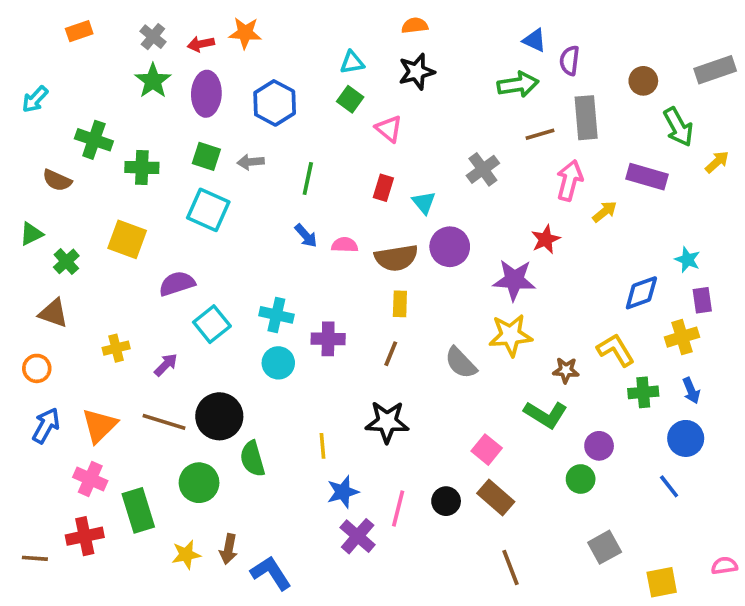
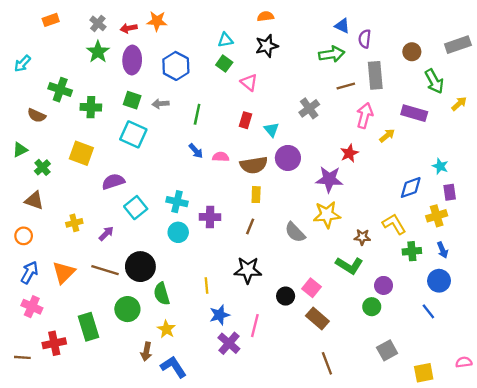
pink cross: (90, 479) -> (32, 307), moved
black circle: (446, 501) -> (286, 296), moved
yellow star: (186, 555) -> (166, 329), moved, turned -30

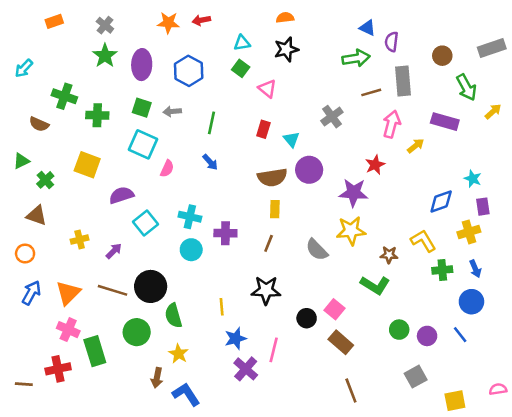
red arrow: (129, 28) -> (201, 20), moved
pink semicircle: (221, 157) -> (167, 169), moved, turned 112
purple circle: (384, 285) -> (427, 336), moved
pink cross: (32, 307) -> (68, 330), moved

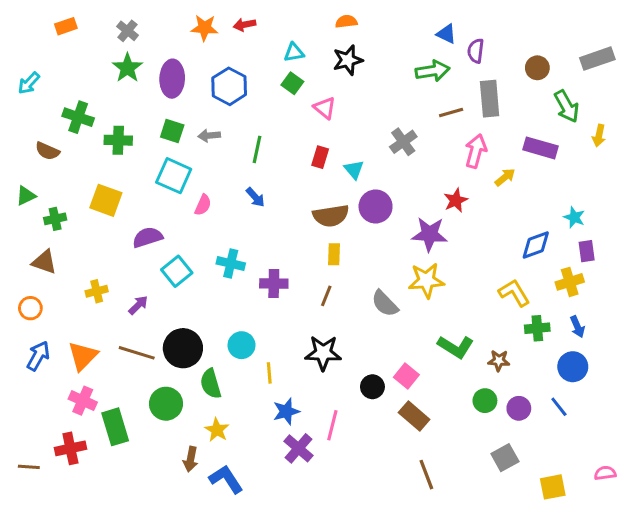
yellow arrow: (493, 111) -> (599, 136), turned 144
green cross: (45, 180) -> (55, 219), turned 30
cyan circle: (191, 250) -> (241, 345), moved
brown star: (389, 255) -> (499, 361), moved

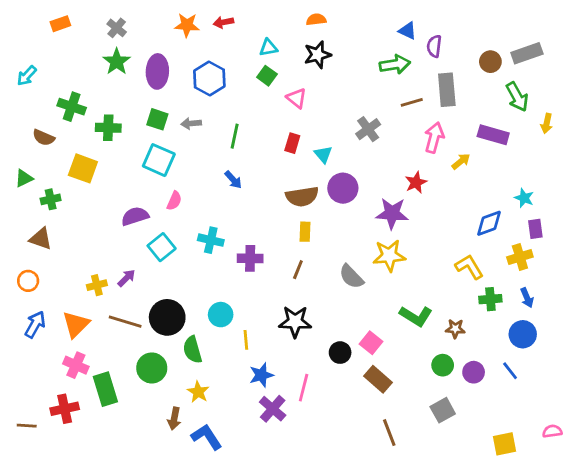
gray rectangle: (597, 59) -> (527, 53), moved
yellow square: (106, 200) -> (83, 168), moved
pink semicircle: (203, 205) -> (174, 201), moved
yellow cross: (97, 291) -> (97, 285), moved
gray square: (505, 458) -> (443, 410), moved

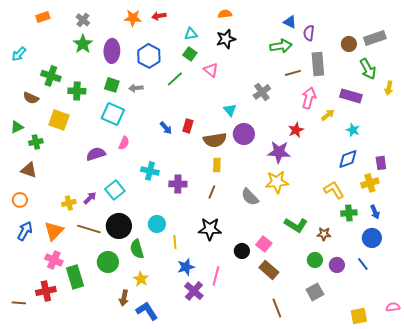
green line: (235, 136) -> (175, 79), moved, turned 36
red rectangle: (292, 143) -> (188, 126), moved
cyan star: (524, 198) -> (353, 130), moved
cyan square: (162, 247) -> (115, 190), moved

